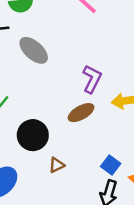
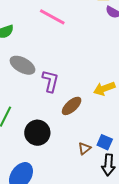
purple L-shape: (92, 79) -> (50, 81), moved
brown triangle: (57, 165) -> (84, 148), moved

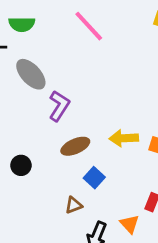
black circle: (37, 133) -> (21, 165), size x0.6
blue square: (105, 142) -> (94, 178), moved

